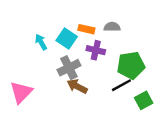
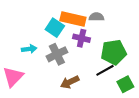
orange rectangle: (86, 29) -> (73, 19), size x1.6
cyan arrow: (41, 42) -> (29, 49), moved, turned 112
brown arrow: (77, 86) -> (70, 82), moved, turned -54

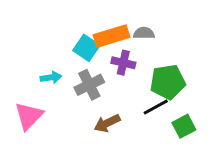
orange rectangle: (73, 19) -> (111, 36), turned -30

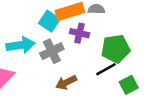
cyan arrow: (51, 77) -> (21, 45), size x1.6

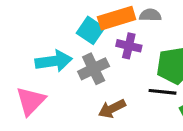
black line: (106, 69) -> (163, 92), turned 35

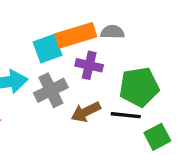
cyan square: (90, 30) -> (48, 49), turned 36
brown arrow: (112, 109) -> (86, 112), moved

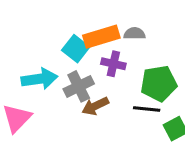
cyan square: (48, 49) -> (76, 49), turned -32
brown arrow: (86, 112) -> (95, 106), moved

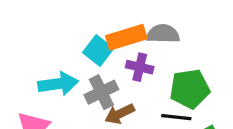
gray semicircle: (135, 34) -> (163, 34), size x1.4

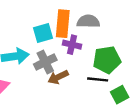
orange rectangle: (126, 37) -> (63, 24), turned -68
cyan square: (98, 50) -> (43, 33), turned 36

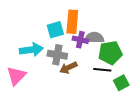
gray semicircle: (88, 21) -> (94, 38), moved
gray cross: (45, 62) -> (57, 55), turned 36

